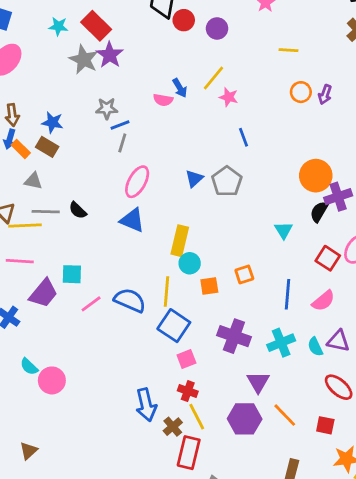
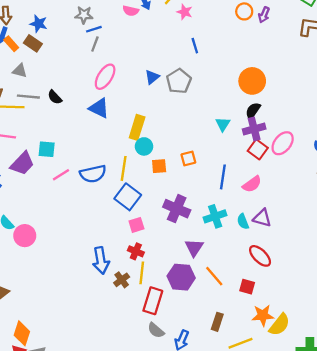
purple cross: (338, 197) -> (254, 129), moved
blue semicircle: (130, 300) -> (93, 174), turned 140
yellow line: (197, 417) -> (142, 273), turned 30
red rectangle: (189, 453) -> (153, 301), moved

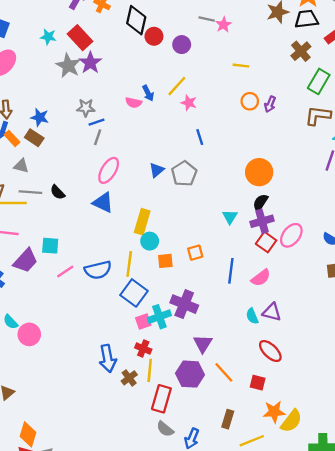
cyan cross: (215, 216) -> (159, 317), moved

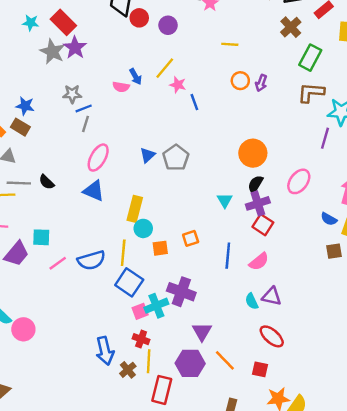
blue line: (200, 137) -> (194, 102), moved
pink ellipse: (291, 235) -> (299, 181), moved

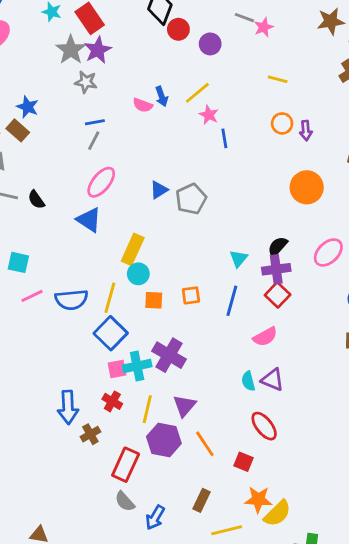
purple arrow: (261, 83) -> (306, 131), turned -35
gray star: (72, 94) -> (86, 82), moved
orange circle: (253, 153) -> (307, 187), moved
blue line: (228, 256) -> (232, 301), moved
yellow line: (149, 361) -> (147, 409), moved

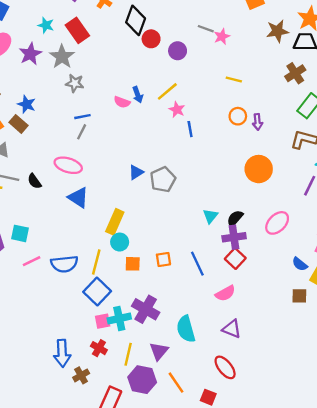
purple star: (98, 50) -> (30, 54), moved
pink ellipse: (101, 182) -> (68, 165), moved, turned 68
cyan triangle: (239, 258) -> (210, 216), moved
blue line: (232, 301) -> (197, 264), turned -40
cyan semicircle: (248, 381) -> (186, 329), moved, size x1.6

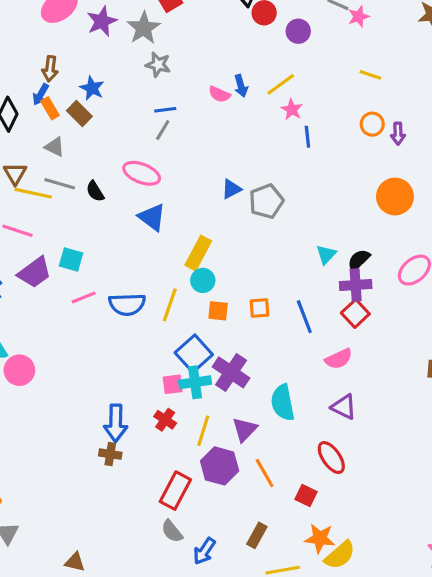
blue square: (97, 291) -> (194, 354), moved
brown cross: (81, 375) -> (110, 454), moved, turned 35

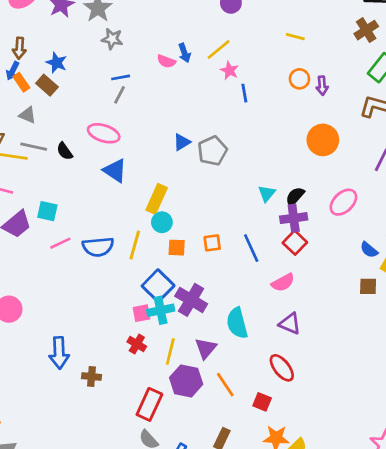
blue arrow: (116, 423) -> (59, 353), moved

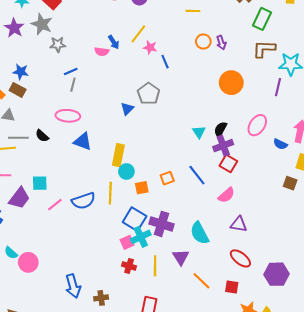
gray pentagon: (212, 151) -> (149, 94), moved
blue semicircle: (369, 250) -> (280, 144), moved
brown square: (368, 286) -> (290, 183), turned 32
purple hexagon: (186, 381) -> (276, 274), moved

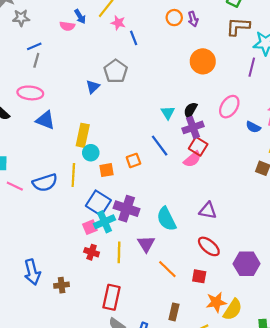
blue line: (197, 175) -> (160, 146), moved
pink semicircle: (226, 195) -> (192, 159), moved
pink line: (55, 205) -> (15, 186), turned 63

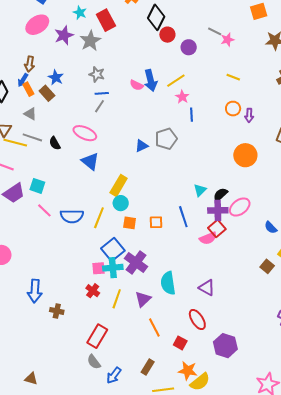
blue arrow: (80, 16) -> (151, 80), size x1.5
gray star: (21, 18) -> (97, 74), moved
pink ellipse: (229, 107) -> (240, 207), moved

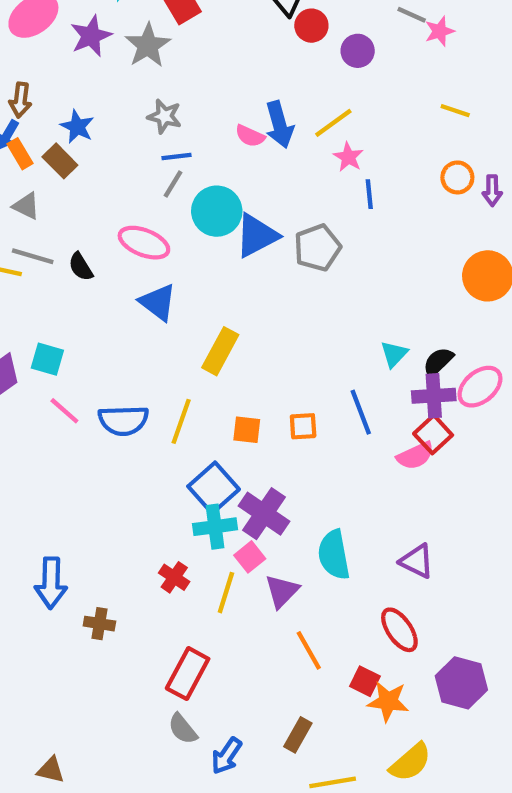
blue triangle: (142, 146) -> (257, 236), moved, size x1.6
cyan circle: (121, 203) -> (217, 211), moved, size x1.5
pink square: (98, 268) -> (250, 557), moved, turned -32
orange star: (188, 371) -> (388, 701), moved

